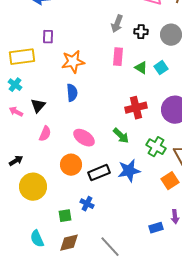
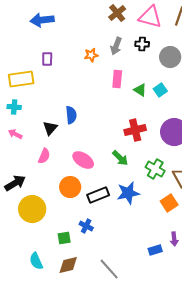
black cross: (141, 32) -> (142, 44), moved
orange star: (73, 62) -> (91, 55), moved, size x0.6
cyan cross: (15, 85) -> (14, 107), turned -32
black triangle: (38, 106) -> (50, 128), moved
black arrow: (16, 161) -> (15, 183), size x1.5

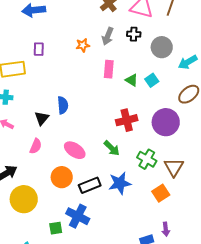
blue cross: (86, 226) -> (78, 216), size x1.6

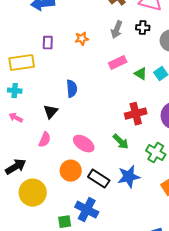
orange star: (83, 45) -> (82, 39), moved
pink rectangle: (109, 69) -> (118, 63), turned 60
blue semicircle: (63, 105) -> (72, 89), moved
black rectangle: (90, 185) -> (99, 179), turned 55

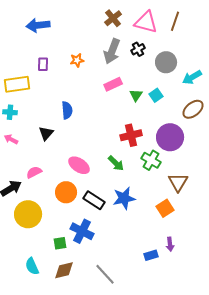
black cross: (143, 28) -> (138, 49), turned -32
gray arrow: (117, 30) -> (112, 51), size x1.4
green triangle: (141, 74) -> (136, 95), turned 32
pink semicircle: (45, 140) -> (34, 172), moved, turned -140
green cross: (156, 153) -> (151, 160), moved

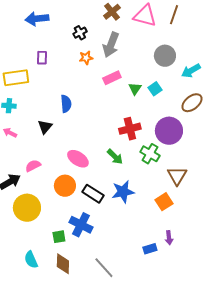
black cross: (138, 49) -> (80, 33), moved
orange star: (77, 60) -> (86, 58), moved
brown diamond: (64, 270) -> (63, 264), turned -75

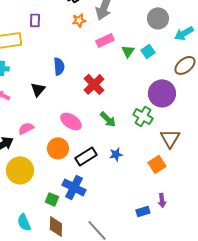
red cross: (130, 129) -> (94, 84), moved, turned -30
blue star: (123, 192) -> (116, 154), size x0.6
black rectangle: (93, 194) -> (86, 156), turned -65
green square: (59, 237) -> (52, 199), turned 32

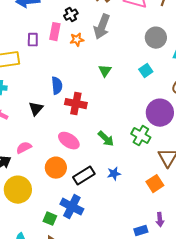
pink rectangle: (105, 40) -> (55, 32), moved, turned -54
green triangle: (128, 51) -> (105, 71), moved
red cross: (94, 84) -> (76, 104), moved, turned -35

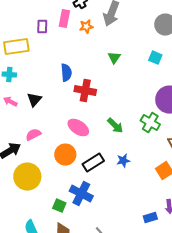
cyan square: (146, 71) -> (155, 58), turned -32
black triangle: (36, 109) -> (34, 100), moved

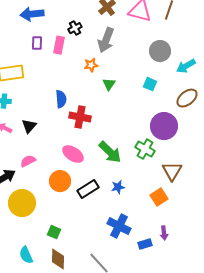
purple rectangle: (42, 27) -> (37, 43), moved
orange star: (86, 27) -> (91, 65), moved
green arrow: (115, 126) -> (110, 152), size x1.4
blue cross: (81, 194) -> (119, 226), moved

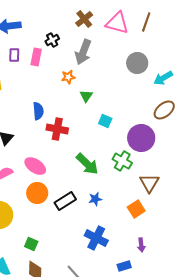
cyan square: (150, 84) -> (105, 121), moved
pink ellipse: (73, 154) -> (35, 166), moved
blue rectangle: (145, 244) -> (124, 266), moved

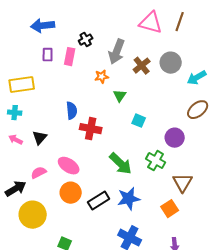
brown cross: (84, 19) -> (142, 66), moved
purple circle: (141, 138) -> (175, 138), size x0.7
blue star: (95, 199) -> (129, 199), size x1.6

